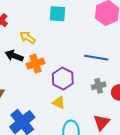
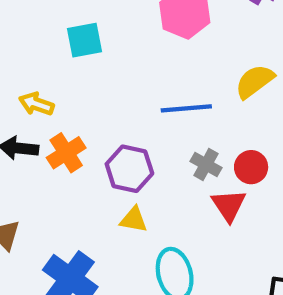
gray cross: (99, 86) -> (206, 164), turned -32
red triangle: (102, 122) -> (229, 205), moved

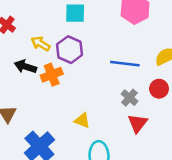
red circle: (251, 167) -> (159, 89), moved
purple hexagon: (129, 169) -> (70, 50), moved

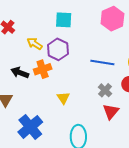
black arrow: (25, 67) -> (20, 73), moved
yellow triangle: (82, 120) -> (63, 98), moved, turned 32

